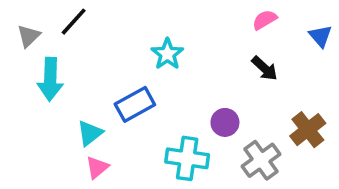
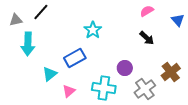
gray triangle: (29, 36) -> (16, 20), turned 32
pink triangle: (97, 167) -> (69, 91), moved

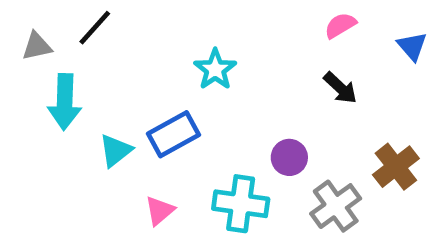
cyan triangle: (50, 74) -> (116, 150), moved

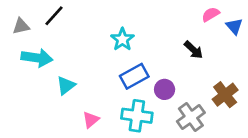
pink semicircle: (340, 25) -> (211, 14), moved
cyan arrow: (65, 102) -> (37, 58), turned -84
blue rectangle: (173, 134) -> (134, 76), moved

